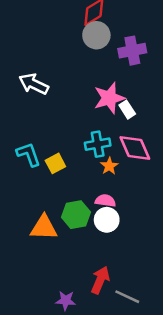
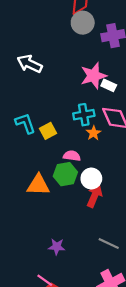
white rectangle: (127, 110) -> (109, 85), turned -32
pink semicircle: (105, 201) -> (72, 156), moved
red arrow: (100, 280) -> (95, 196), moved

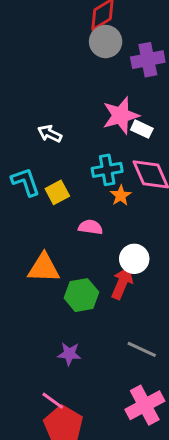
white arrow: (30, 64) -> (50, 134), moved, size x0.7
green hexagon: (65, 174) -> (81, 295), moved
white circle: (91, 179) -> (134, 259), moved

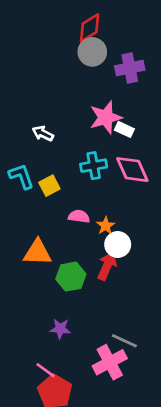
orange star: (121, 195) -> (106, 226), moved
gray line: (142, 349) -> (124, 341), moved
pink cross: (145, 405) -> (110, 362), moved

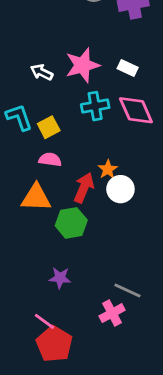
pink star: (106, 117) -> (82, 65), moved
pink semicircle: (79, 216) -> (50, 160), moved
red arrow: (107, 266) -> (84, 188), moved
pink cross: (110, 362) -> (112, 313), size x0.7

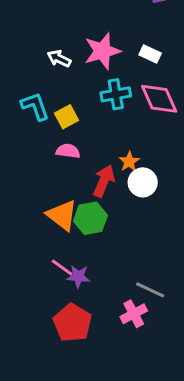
orange triangle: (36, 198) -> (62, 215), moved, turned 36
pink line: (44, 321) -> (62, 268), moved
red pentagon: (54, 344) -> (72, 323), moved

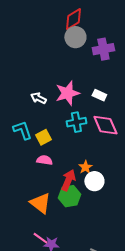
green hexagon: (90, 218) -> (69, 196), moved

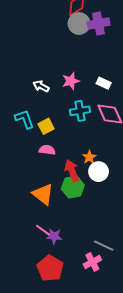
purple cross: (103, 49) -> (99, 23), moved
pink star: (67, 93) -> (71, 81), size x0.7
red arrow: (68, 180) -> (72, 171), turned -45

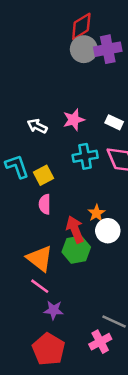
pink semicircle: (47, 150) -> (45, 204), turned -98
pink line: (43, 230) -> (40, 286), moved

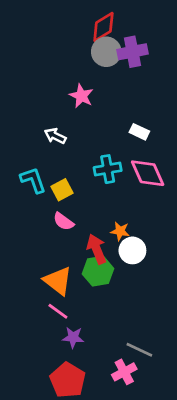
pink star: (74, 120) -> (81, 96), moved, turned -30
pink semicircle: (45, 204) -> (63, 221), turned -54
orange star: (96, 213) -> (120, 231), turned -30

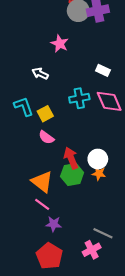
orange star: (120, 231) -> (99, 173), moved

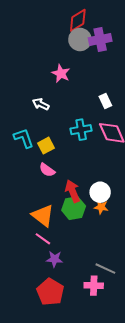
white rectangle: (103, 70) -> (105, 101), turned 40
pink cross: (92, 250) -> (94, 286), turned 30

